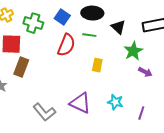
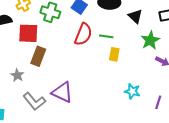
green line: (89, 35) -> (106, 36), moved
purple triangle: (80, 103) -> (62, 92), moved
gray L-shape: (44, 112) -> (34, 101), moved

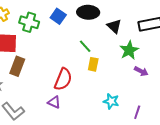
red semicircle: (83, 34) -> (63, 79), moved
green line: (106, 36) -> (85, 46), turned 40
purple triangle: (62, 92) -> (54, 102), moved, size x0.6

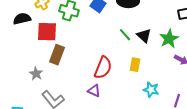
black triangle: (114, 26) -> (144, 36), moved
yellow rectangle: (93, 64) -> (135, 65), moved

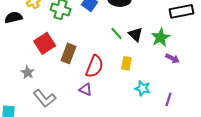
red square: (47, 32) -> (45, 43), moved, turned -35
brown rectangle: (57, 55) -> (69, 53), moved

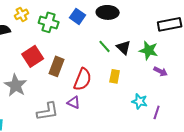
green star: (161, 37) -> (149, 50), turned -30
gray star: (28, 72) -> (16, 85), size x1.6
cyan star: (143, 88) -> (140, 101), moved
gray L-shape: (45, 98) -> (48, 111), moved, turned -60

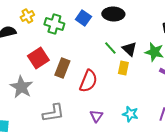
yellow rectangle: (115, 76) -> (123, 68), moved
cyan star: (140, 101) -> (130, 114), moved
purple triangle: (74, 102) -> (96, 116), moved, turned 40

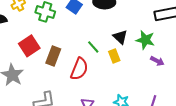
green line: (110, 48) -> (93, 47), moved
yellow rectangle: (123, 68) -> (114, 56), turned -32

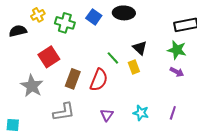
green star: (145, 40) -> (177, 50), moved
brown rectangle: (53, 56) -> (73, 79), moved

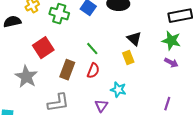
green line: (113, 58) -> (92, 49), moved
red semicircle: (99, 80) -> (93, 71), size x0.7
cyan star: (141, 113) -> (118, 90), moved

